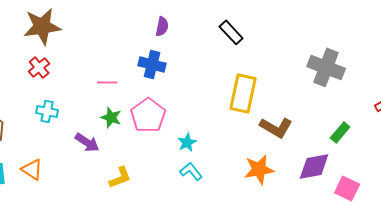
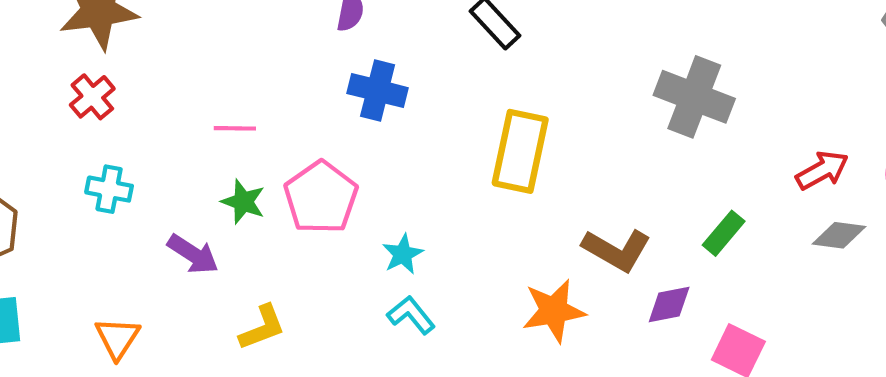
blue cross: (152, 64) -> (378, 91), moved
brown L-shape: (276, 127) -> (617, 250), moved
purple diamond: (314, 166) -> (669, 304), size x0.7
orange triangle: (32, 169) -> (117, 338), moved, turned 30

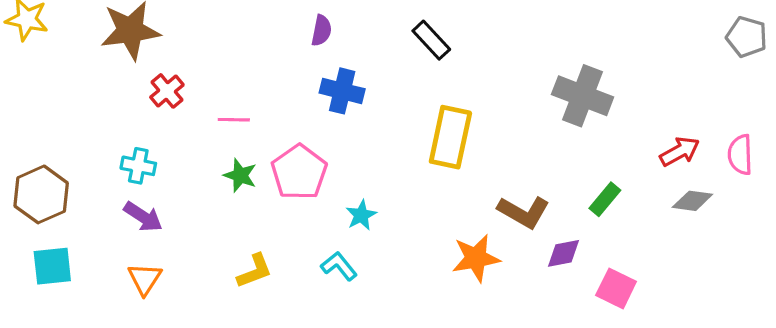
red cross: (92, 97) -> (167, 91), moved
purple arrow: (193, 254) -> (143, 217), moved
cyan L-shape: (411, 315) -> (339, 266), moved

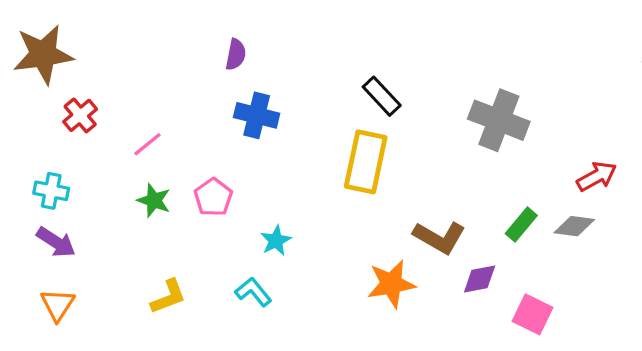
black rectangle: (431, 40) -> (382, 96), moved
pink line: (234, 120) -> (147, 144), turned -40
pink pentagon: (299, 172) -> (213, 197), size x0.7
gray diamond: (692, 201) -> (574, 226), moved

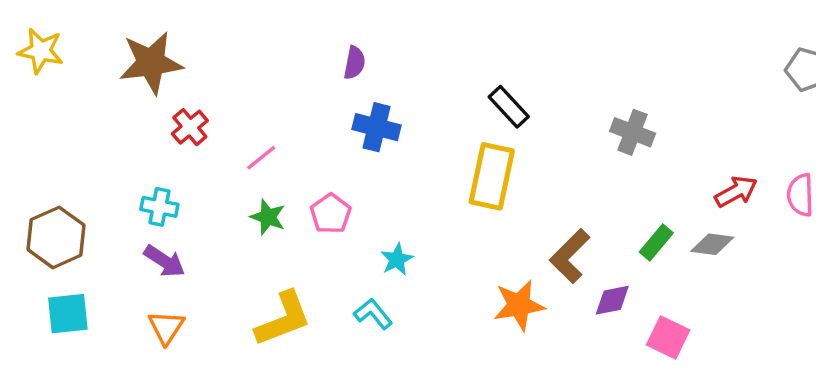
gray cross: (499, 120) -> (633, 132), size x0.7
brown L-shape: (439, 237) -> (570, 256), turned 105
yellow L-shape: (168, 297) -> (283, 319), size x1.5

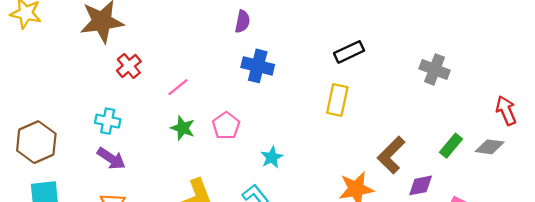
black rectangle: (509, 107) -> (349, 52), turned -72
yellow rectangle: (492, 176) -> (337, 100), size x0.7
red arrow: (736, 192) -> (506, 110), turned -84

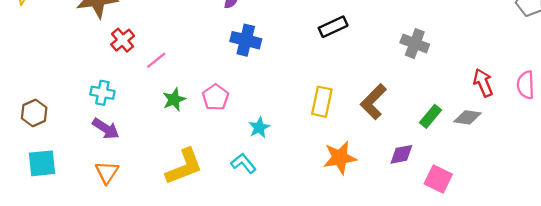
pink line: (178, 87) -> (156, 60), moved
yellow rectangle: (337, 100) -> (322, 102), moved
green star: (183, 128) -> (174, 99), turned 30
brown hexagon: (36, 142) -> (34, 113), size x0.7
brown L-shape: (391, 155) -> (373, 102), moved

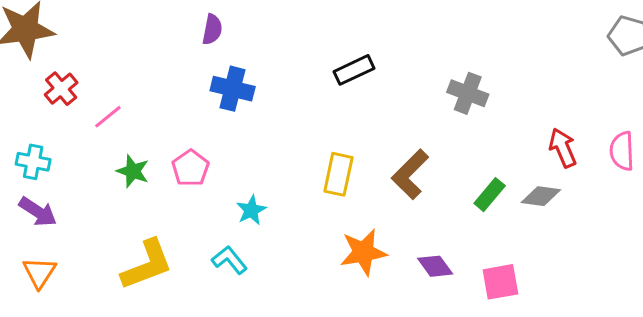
green star: (174, 99) -> (133, 171), turned -30
purple diamond: (401, 154) -> (435, 266), moved, turned 65
pink square: (438, 179) -> (500, 282), turned -36

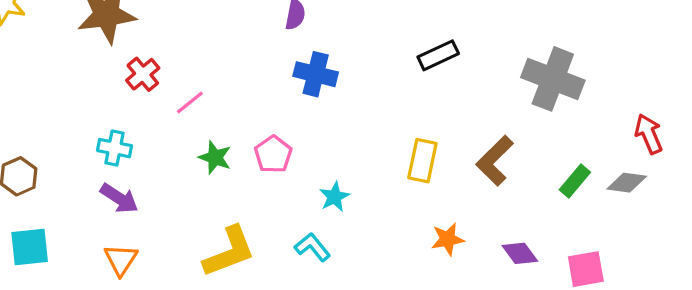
gray cross: (468, 93) -> (553, 79), size x1.5
orange star: (363, 252) -> (448, 239), size x0.7

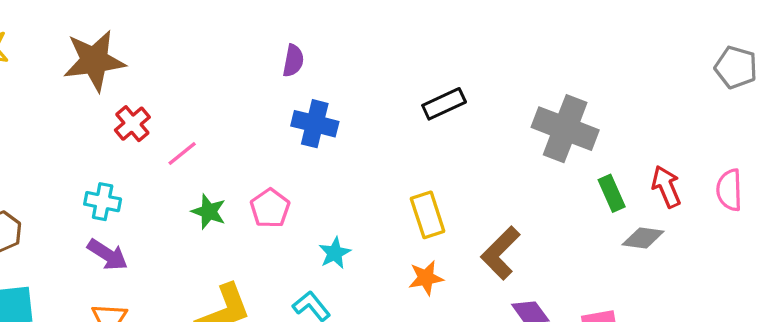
yellow rectangle: (422, 161) -> (428, 215), turned -30
brown L-shape: (495, 161) -> (500, 253), moved
green rectangle: (575, 181) -> (612, 193), moved, turned -64
orange star: (448, 239) -> (426, 278), moved

